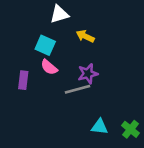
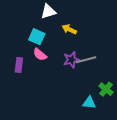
gray line: (77, 89) -> (86, 60), moved
cyan triangle: (99, 127) -> (89, 103), moved
green cross: (131, 129) -> (106, 89), moved

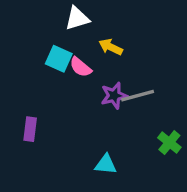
pink semicircle: (40, 54) -> (81, 67), moved
purple rectangle: (19, 65) -> (30, 129), moved
cyan triangle: (89, 103) -> (106, 164), moved

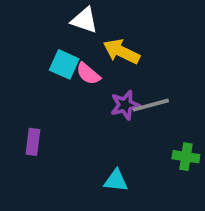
white triangle: (77, 18) -> (85, 20), turned 36
yellow arrow: (111, 47) -> (121, 52), size x1.4
green cross: (169, 143) -> (186, 157), turned -30

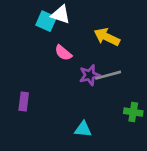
yellow arrow: (121, 52) -> (107, 37), moved
cyan square: (64, 64) -> (46, 21), moved

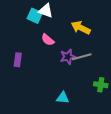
purple rectangle: (24, 102) -> (18, 60), moved

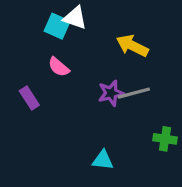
pink semicircle: (48, 40) -> (59, 67), moved
purple rectangle: (18, 60) -> (29, 98), turned -40

